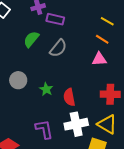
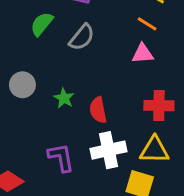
yellow triangle: (107, 124) -> (155, 150), turned -30

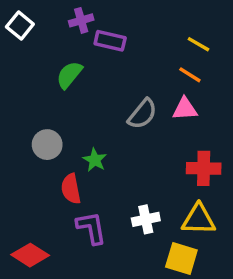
gray semicircle: (82, 37) -> (142, 114), moved
red semicircle: (98, 110) -> (71, 189), moved
white cross: (109, 150) -> (146, 219), size x0.7

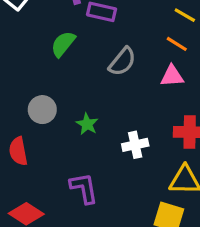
gray semicircle: (142, 114) -> (122, 62), moved
red semicircle: (71, 189) -> (18, 151), moved
white cross: (146, 219) -> (135, 145), moved

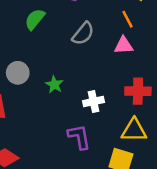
orange line: (177, 44) -> (128, 19), turned 30
purple L-shape: (84, 188) -> (79, 137), moved

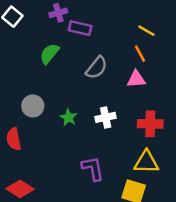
white cross: (94, 102) -> (106, 117), moved

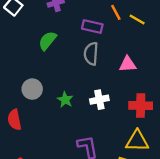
purple rectangle: (80, 28) -> (92, 27), moved
orange line: (140, 54) -> (116, 12), moved
gray semicircle: (97, 68) -> (91, 54), turned 145

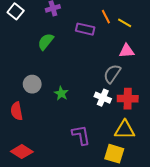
gray semicircle: (91, 54) -> (112, 74), moved, turned 30
pink triangle: (128, 64) -> (127, 51), moved
white cross: (99, 100) -> (103, 98), moved, turned 35

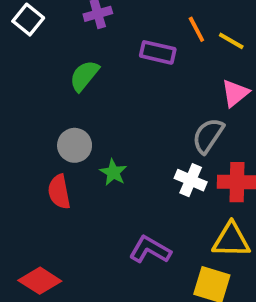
pink triangle: (127, 51) -> (235, 93), turned -35
gray circle: (32, 84) -> (75, 145), moved
red semicircle: (17, 111) -> (59, 192), moved
purple L-shape: (81, 135) -> (150, 250), turned -50

